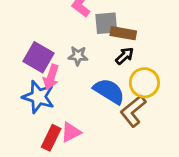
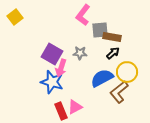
blue semicircle: (109, 91) -> (102, 78), turned -60
red rectangle: (51, 138) -> (61, 111), turned -48

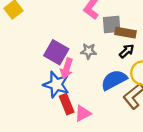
red rectangle: (61, 111) -> (67, 104), moved

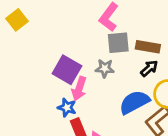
gray square: (112, 25) -> (118, 43), moved
blue star: (56, 85) -> (67, 108), size x0.6

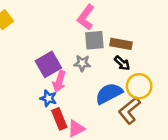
black arrow: (149, 68) -> (122, 63), turned 84
purple square: (67, 70) -> (48, 64), turned 30

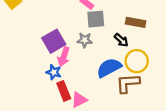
brown rectangle: (121, 44) -> (136, 22), moved
brown L-shape: (129, 110) -> (128, 83), turned 35

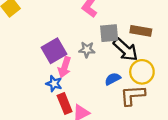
gray square: (96, 19) -> (109, 33), moved
black arrow: (121, 40) -> (126, 50), size x1.6
blue semicircle: (109, 68) -> (113, 79), size x0.6

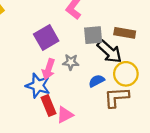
gray star: (87, 50) -> (71, 62), moved
purple square: (54, 51) -> (46, 37), moved
blue star: (54, 84) -> (38, 86), size x1.5

